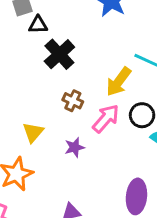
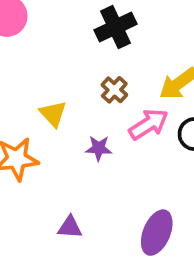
yellow triangle: (33, 132) -> (53, 114), turned -40

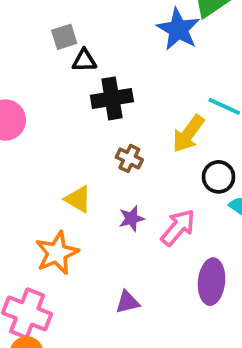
black cross: (116, 27) -> (112, 98), turned 33
pink arrow: (149, 124) -> (178, 228), moved

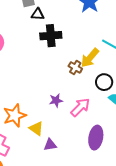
brown cross: (129, 158) -> (75, 67), moved
yellow triangle: (78, 199) -> (36, 128), moved

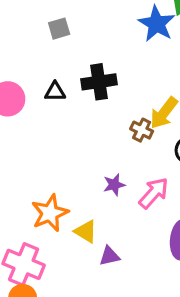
black triangle: (38, 14) -> (55, 92), moved

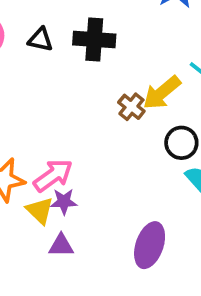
purple star: (114, 185) -> (64, 202), moved
pink arrow: (154, 193) -> (53, 175), moved

